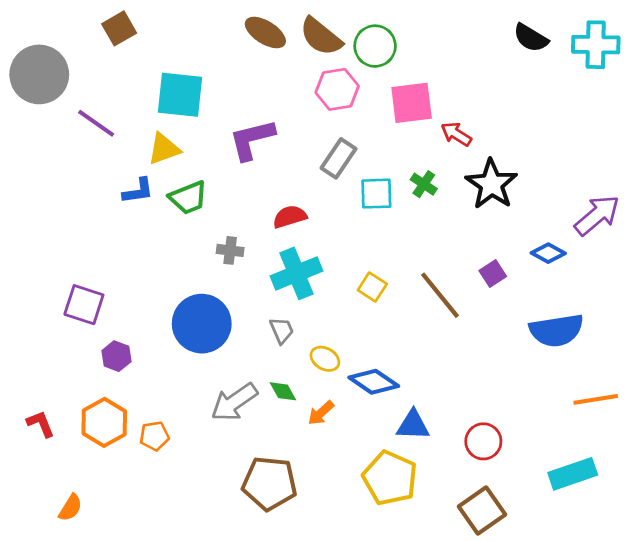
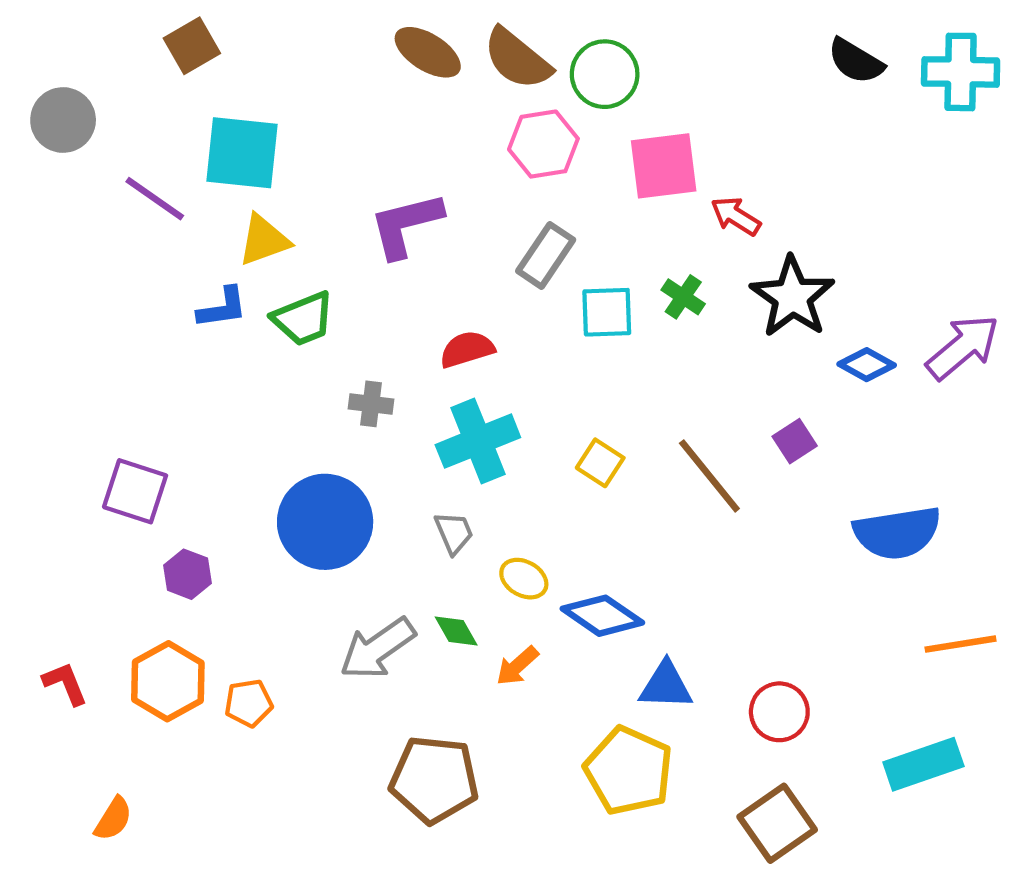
gray circle: (39, 74) -> (63, 120), size x0.7
cyan square: (180, 95) -> (242, 153), moved
blue diamond: (548, 253) -> (867, 365), moved

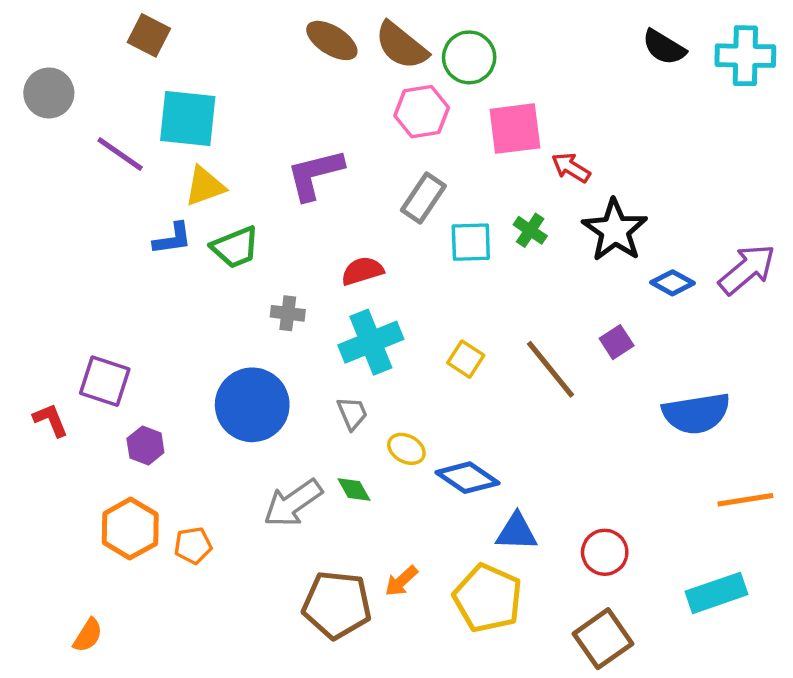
brown square: (192, 46) -> (149, 35), turned -33
orange arrow: (517, 666) -> (401, 581), moved
red L-shape: (65, 683) -> (51, 420), moved

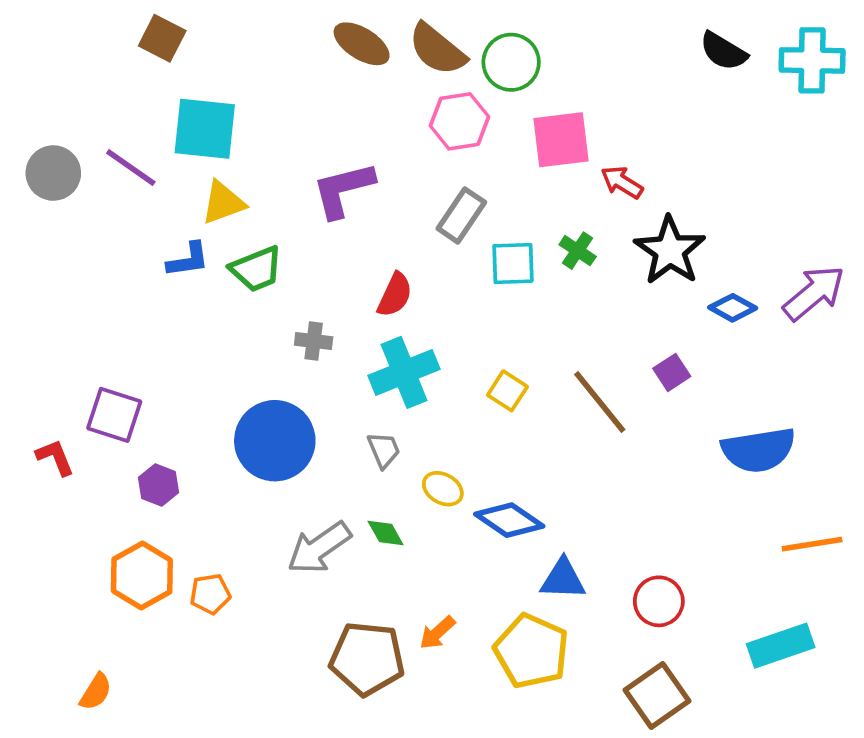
gray circle: (49, 93) -> (53, 173), moved
red semicircle: (362, 271) -> (395, 295), turned 132

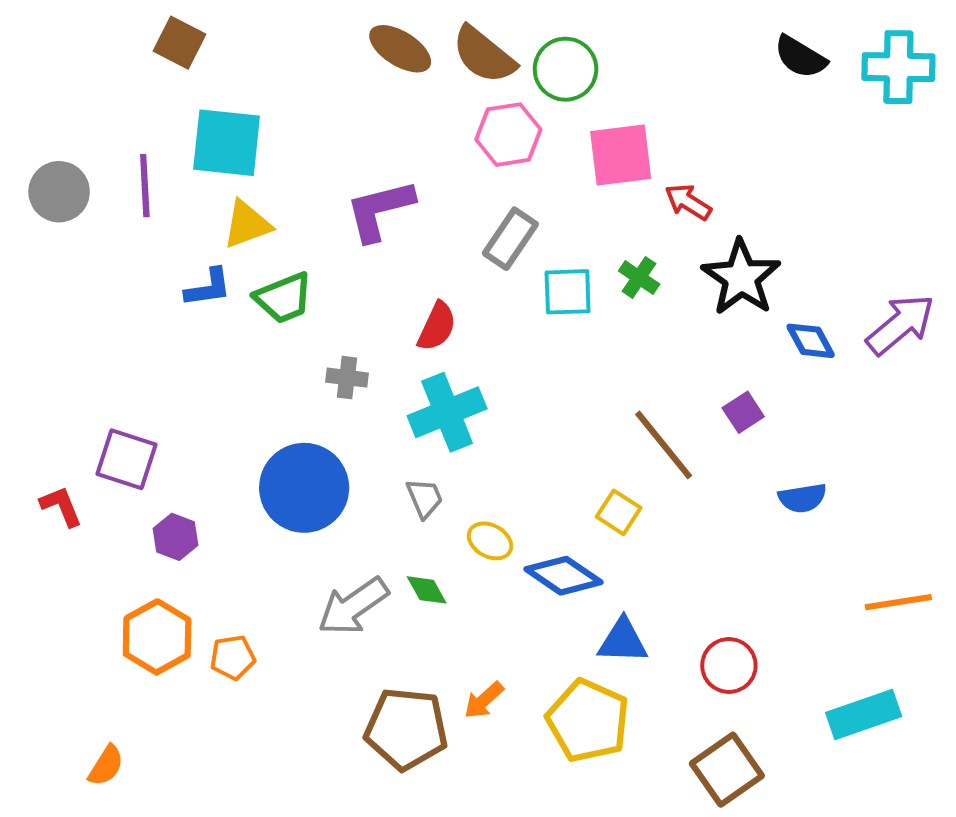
purple line: (131, 167) -> (145, 186), turned 52
blue diamond: (733, 308) -> (811, 341), turned 33
yellow square: (507, 391) -> (619, 512), moved
blue semicircle: (759, 450) -> (802, 498), moved, size x0.6

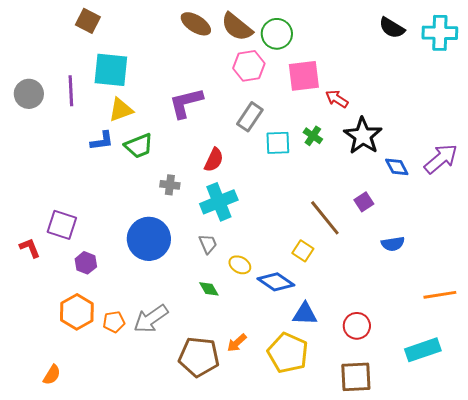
gray arrow: (353, 606) -> (151, 319), moved
brown square: (727, 770) -> (356, 377), turned 32

